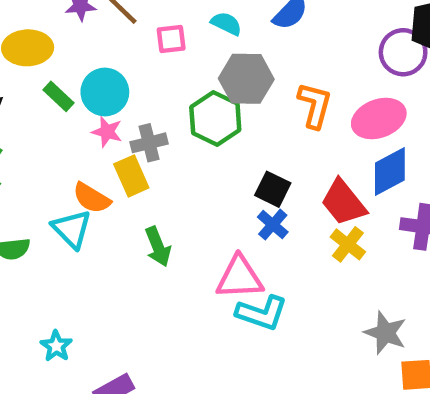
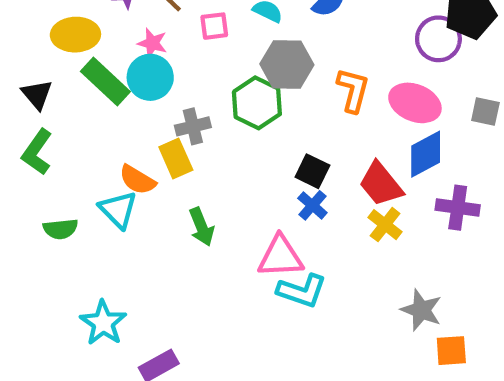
green rectangle: (58, 96) -> (105, 82), size x1.6
pink ellipse: (379, 119) -> (415, 103), turned 42
pink star: (107, 132) -> (152, 43), moved
cyan star: (56, 346) -> (103, 323), size x1.5

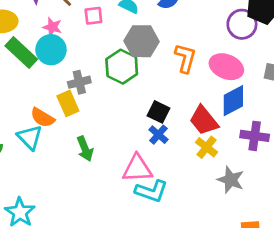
gray star: (421, 310) -> (231, 180), moved

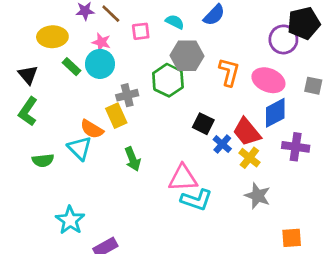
green rectangle: (21, 53) -> (71, 67), size x0.6
blue cross: (158, 135) -> (222, 144), moved
gray star: (231, 180) -> (258, 196), moved

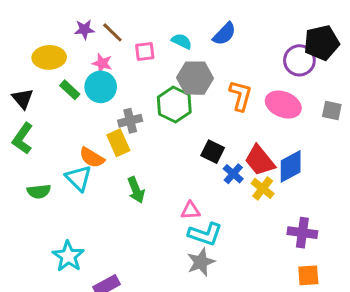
blue diamond: (275, 113) -> (291, 166), moved
purple cross: (296, 147) -> (302, 233), moved
pink triangle: (183, 178) -> (190, 211), size x0.6
gray star: (258, 196) -> (201, 262), moved, turned 30

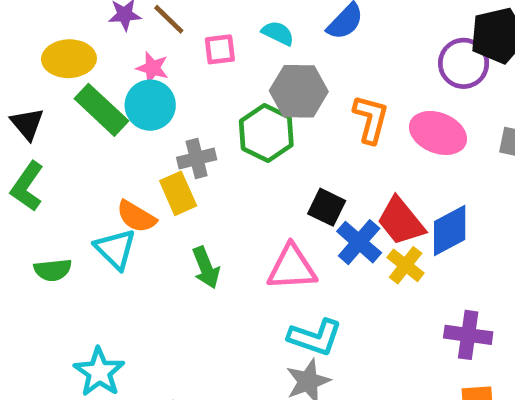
green rectangle: (70, 90) -> (101, 110), size x1.6
blue cross: (233, 174) -> (359, 242), size x1.4
pink triangle: (190, 211) -> (292, 268), moved, size x1.6

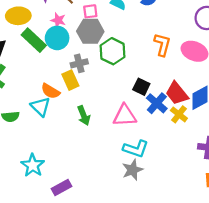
gray hexagon: (299, 91) -> (90, 31), moved

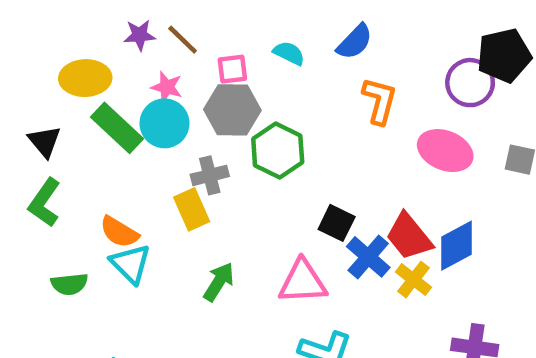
orange L-shape: (162, 45) -> (380, 101), moved
orange semicircle: (50, 91) -> (119, 232), moved
green arrow: (84, 116) -> (219, 282), turned -126

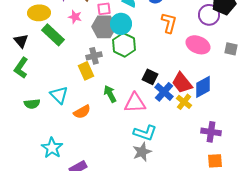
cyan circle: (164, 123) -> (121, 24), moved
orange semicircle: (119, 232) -> (82, 112), moved, turned -60
green arrow: (219, 282) -> (110, 94), moved, turned -60

